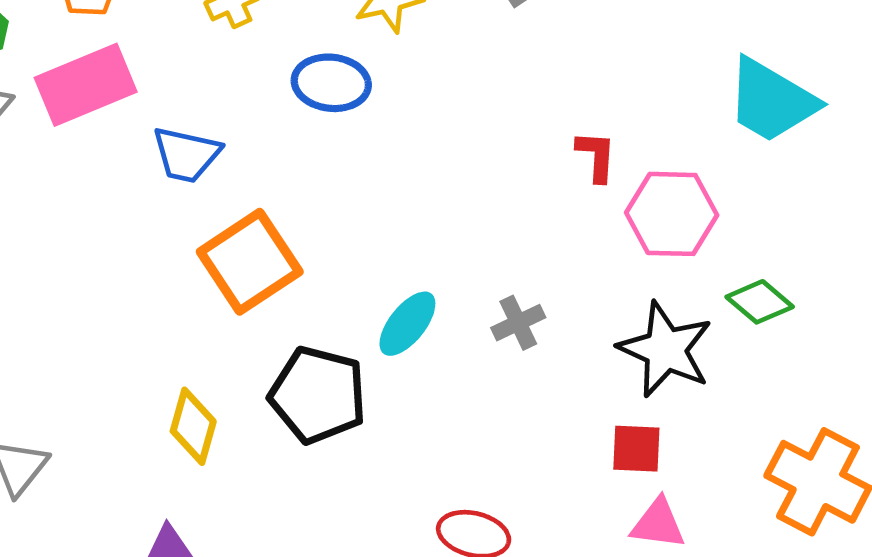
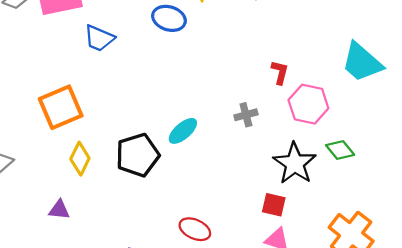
orange square: (250, 262) -> (61, 107), moved
gray cross: (518, 323) -> (246, 115), moved
black pentagon: (318, 395) -> (138, 155), turned 30

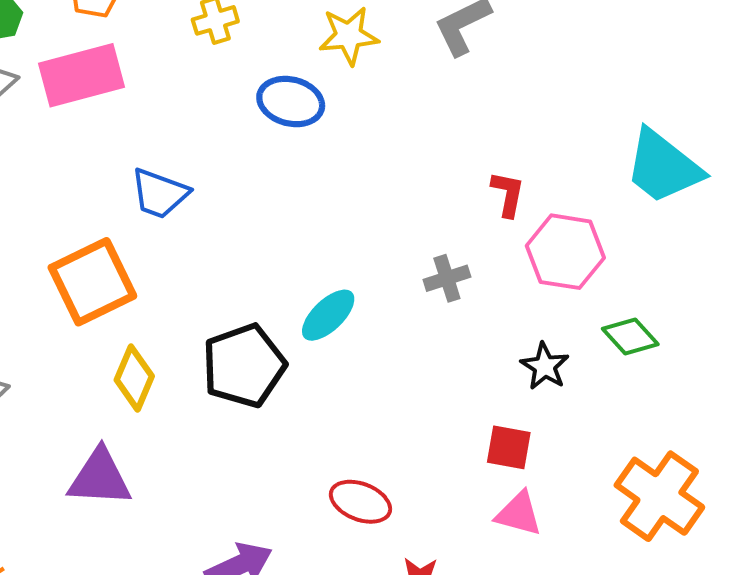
blue trapezoid: (99, 38) -> (160, 194), moved
black star: (295, 163) -> (545, 366), size x0.6
purple triangle: (59, 210) -> (100, 478), size x1.6

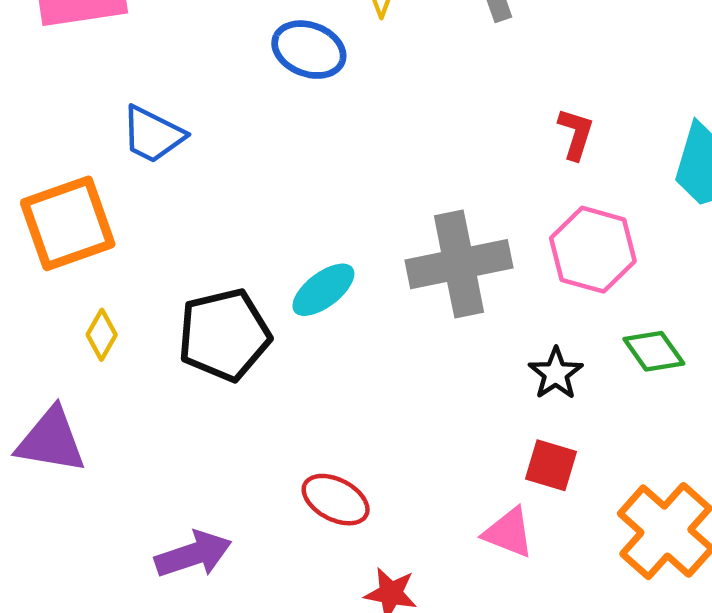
red L-shape: (508, 194) -> (576, 134), moved
gray cross: (447, 278) -> (459, 264), size x2.0
yellow diamond: (134, 378) -> (102, 335), size x0.7
red square: (509, 447) -> (551, 465), moved

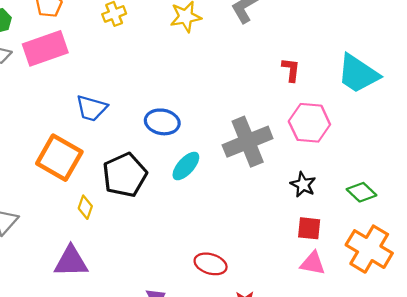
blue ellipse: (309, 50) -> (162, 122), moved
orange square: (68, 223) -> (59, 158), turned -30
black pentagon: (224, 335) -> (125, 175), moved
green diamond: (654, 351) -> (362, 192), moved
pink triangle: (509, 533) -> (313, 263), moved

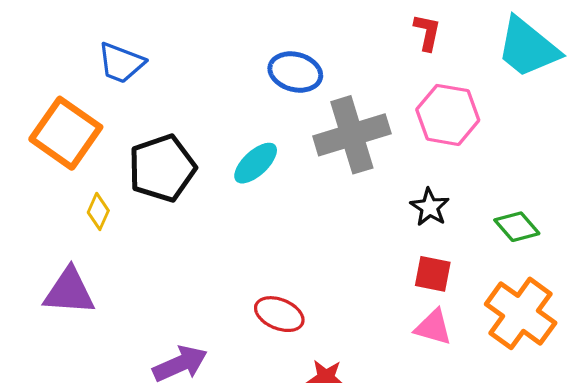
blue ellipse: (162, 122) -> (295, 72), moved

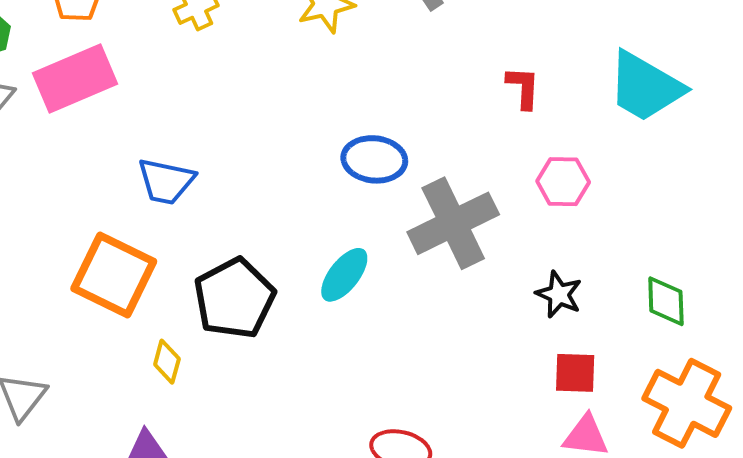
pink hexagon: (448, 115) -> (563, 182), size x0.7
green diamond: (517, 227) -> (666, 301), turned 48

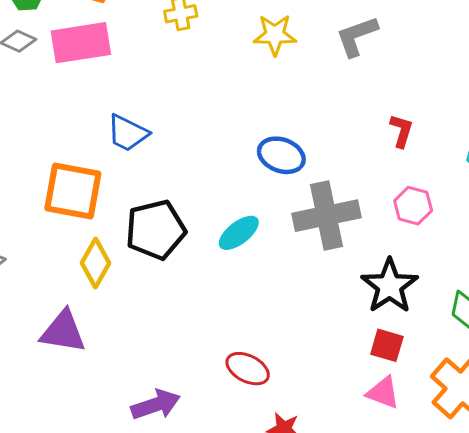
orange square: (114, 275) -> (73, 191), turned -30
black star: (559, 294) -> (390, 286), size x1.6
yellow diamond: (167, 362) -> (95, 263), size x1.5

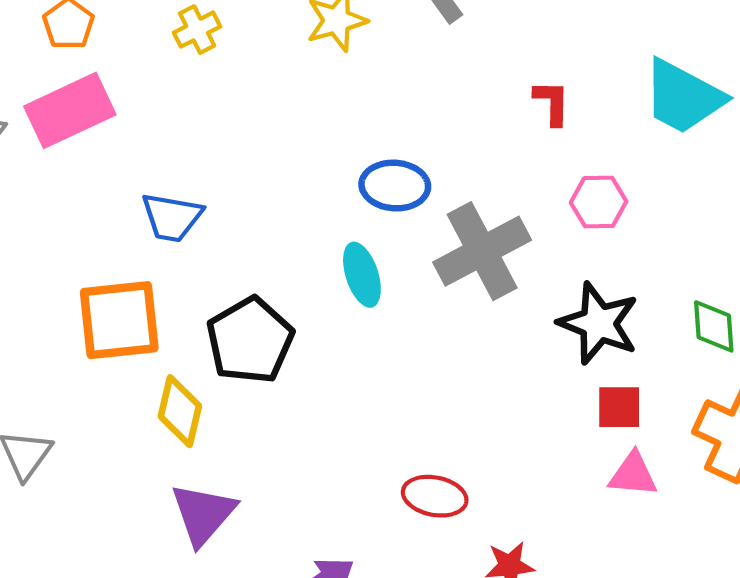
cyan ellipse: (239, 233) -> (362, 275), moved, turned -54
purple triangle: (63, 332) -> (203, 514), moved, turned -42

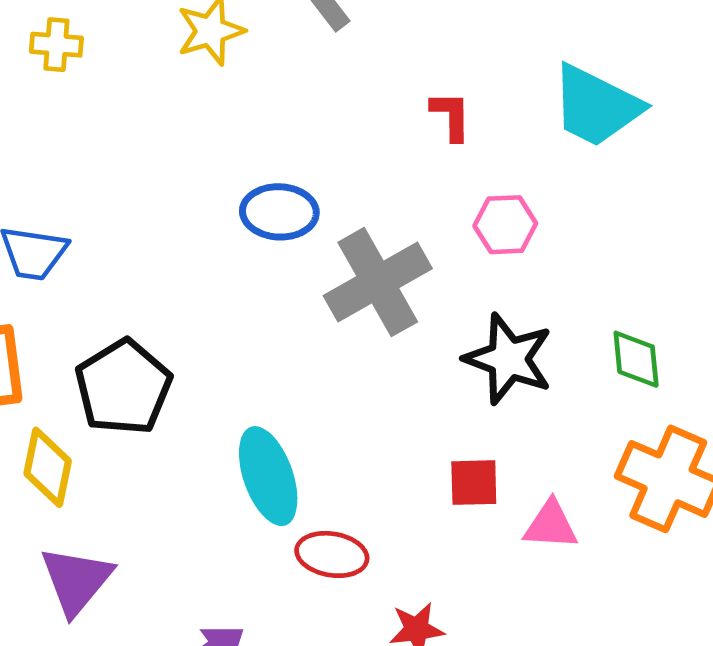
yellow cross: (197, 30) -> (56, 45), turned 33
cyan ellipse: (362, 275) -> (268, 476), moved, size x1.4
red square: (619, 407) -> (474, 483), moved

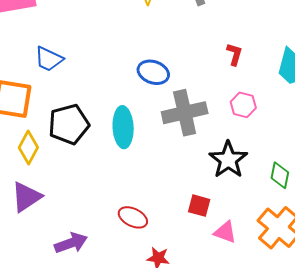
cyan ellipse: (268, 476) -> (123, 127), moved

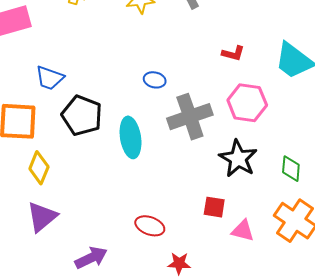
red L-shape: (234, 54) -> (233, 53), turned 95
blue ellipse: (153, 72) -> (155, 80), size x0.7
pink hexagon: (243, 105) -> (247, 103), size x1.5
black pentagon: (69, 124) -> (82, 116), moved, turned -30

